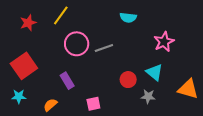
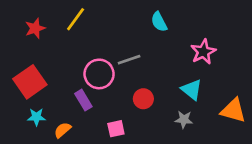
cyan semicircle: (128, 17) -> (159, 22), turned 56
pink circle: (77, 44) -> (99, 74), moved
red circle: (128, 80) -> (143, 99), moved
cyan star: (19, 96) -> (36, 117), moved

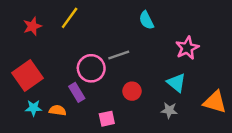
orange semicircle: (63, 130) -> (58, 110), moved, turned 49

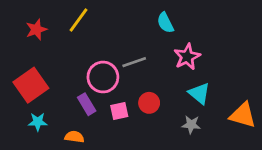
pink star: (187, 48) -> (187, 57), moved
orange semicircle: (58, 110) -> (74, 137), moved
pink square: (107, 119) -> (119, 111), moved

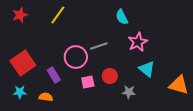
red star: (36, 30) -> (20, 15), moved
purple rectangle: (87, 104) -> (54, 75), moved
cyan star: (38, 122) -> (20, 92), moved
gray star: (191, 125) -> (129, 92), moved
orange semicircle: (74, 137) -> (46, 97), moved

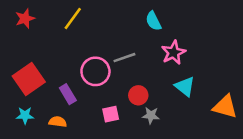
pink square: (88, 82) -> (111, 114), moved
gray star: (129, 92) -> (151, 115), moved

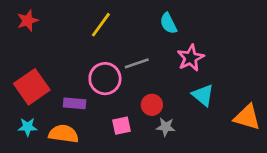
yellow line: (73, 19) -> (101, 25), moved
purple rectangle: (68, 94) -> (75, 103), turned -54
orange semicircle: (58, 122) -> (64, 134), size x1.5

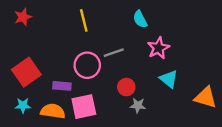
yellow line: (101, 25) -> (84, 20), turned -50
pink square: (122, 126) -> (84, 107), moved, size x1.6

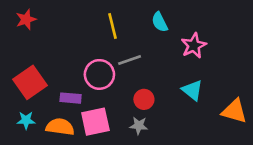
yellow line: (84, 20) -> (113, 26), moved
pink star: (158, 48) -> (194, 46), moved
gray star: (138, 105) -> (139, 126), moved

